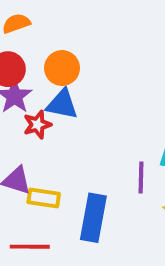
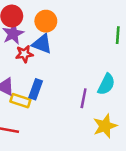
blue rectangle: (93, 218) -> (36, 89), moved, size x0.7

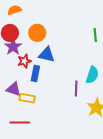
blue triangle: (42, 44) -> (47, 55), moved
blue rectangle: (36, 89) -> (35, 74), moved

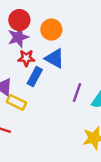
purple line: (76, 88) -> (77, 92), moved

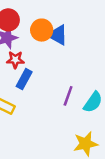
blue triangle: (55, 58) -> (58, 35), moved

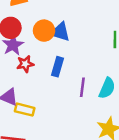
blue rectangle: (24, 79) -> (58, 67), moved

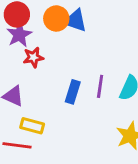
blue rectangle: (58, 67) -> (73, 92), moved
yellow rectangle: (25, 110) -> (32, 126), moved

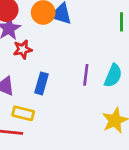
blue rectangle: (73, 92) -> (41, 83), moved

